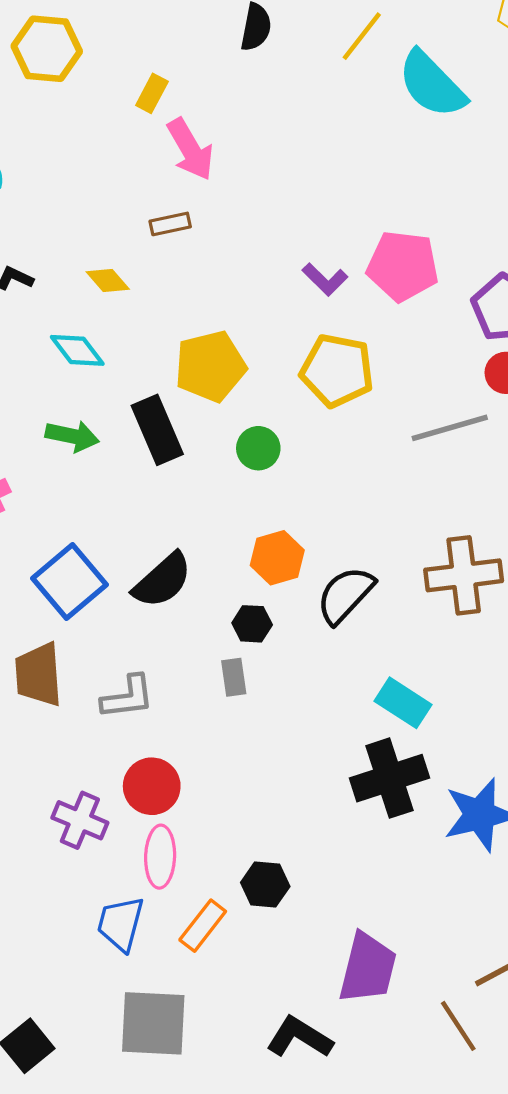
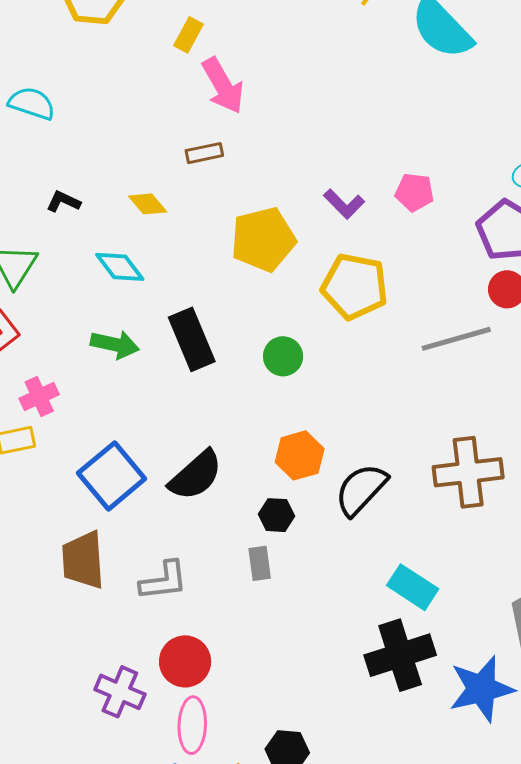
pink pentagon: (403, 266) -> (414, 192), size x0.6
yellow pentagon: (210, 366) -> (263, 239), moved

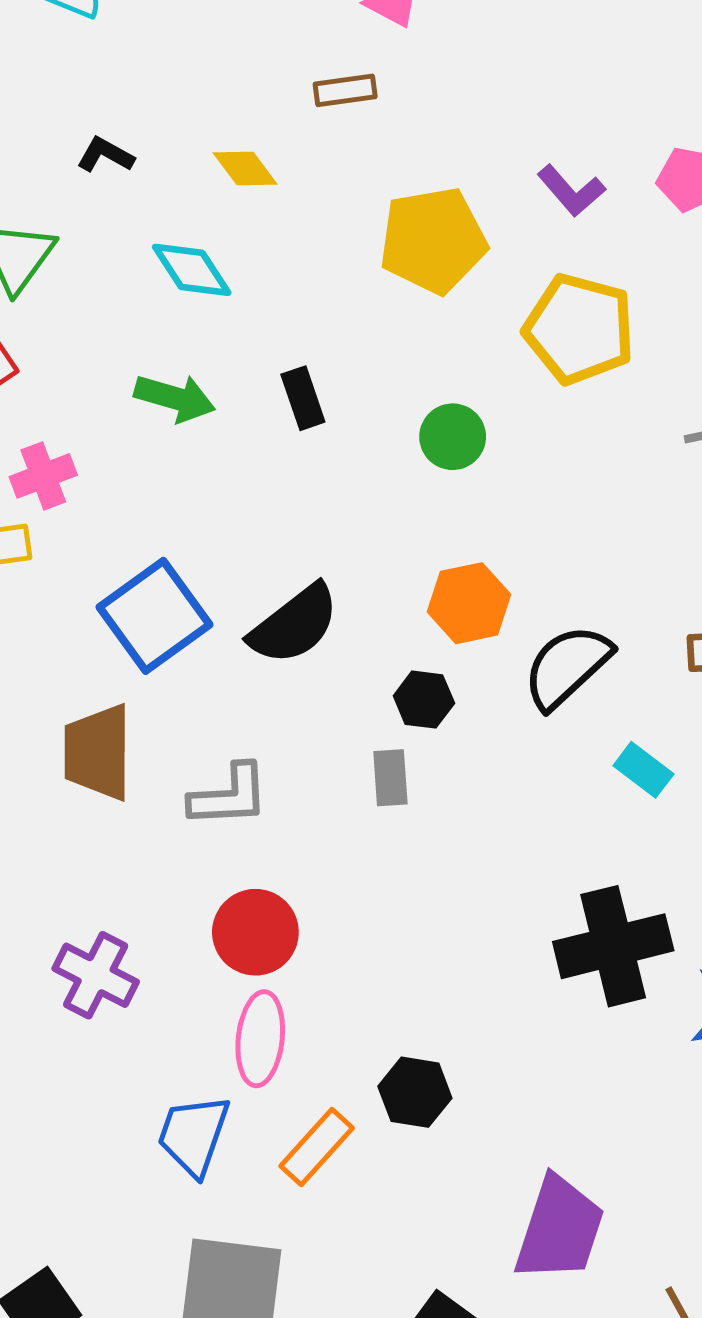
black rectangle: (192, 339) -> (303, 398), size x0.6
cyan rectangle: (413, 587) -> (643, 770), moved, size x0.7
purple cross: (120, 692) -> (96, 975), moved

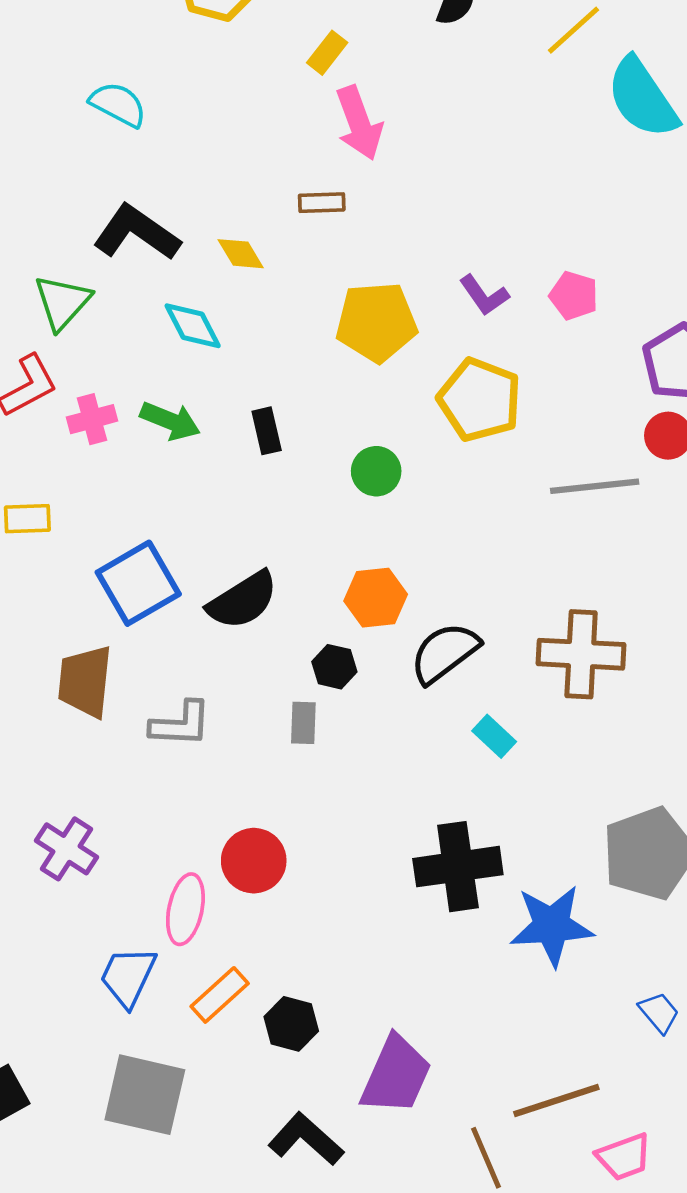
black L-shape: (105, 155) -> (137, 233), size x2.0
pink cross: (43, 476) -> (92, 419), moved
red circle: (255, 932) -> (254, 861), moved
black hexagon: (415, 1092) -> (291, 1024), moved

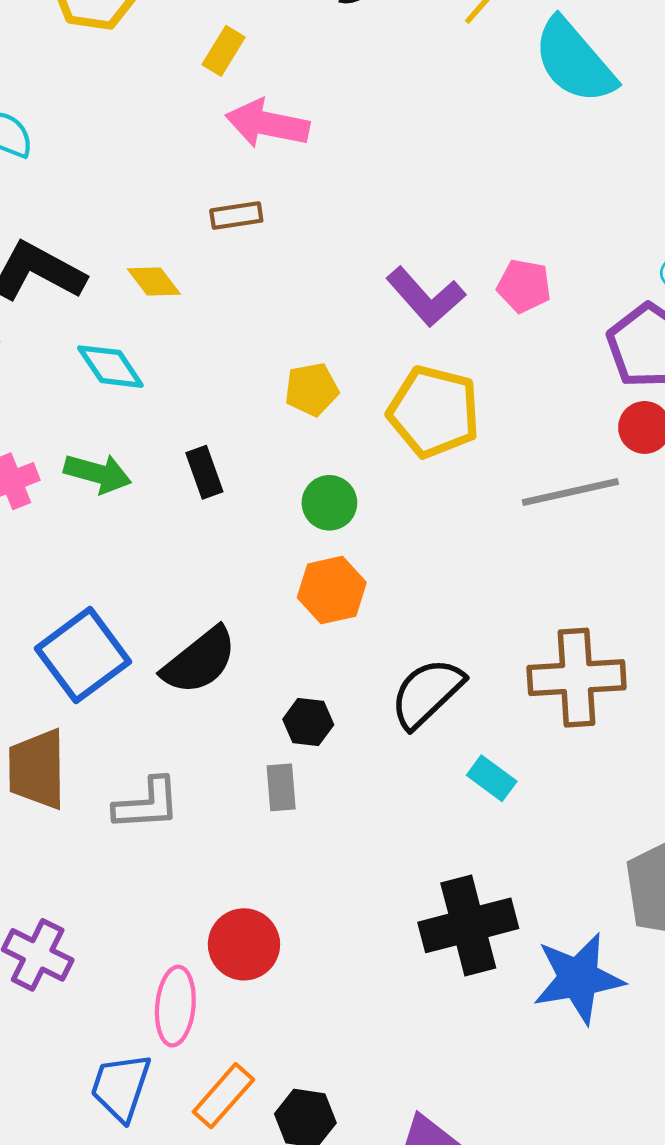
pink arrow: (359, 123) -> (267, 124), turned 128
purple L-shape: (484, 295) -> (426, 297), size x1.4
yellow pentagon: (376, 322) -> (312, 389), moved, size x0.6
orange hexagon: (376, 598) -> (332, 590), moved

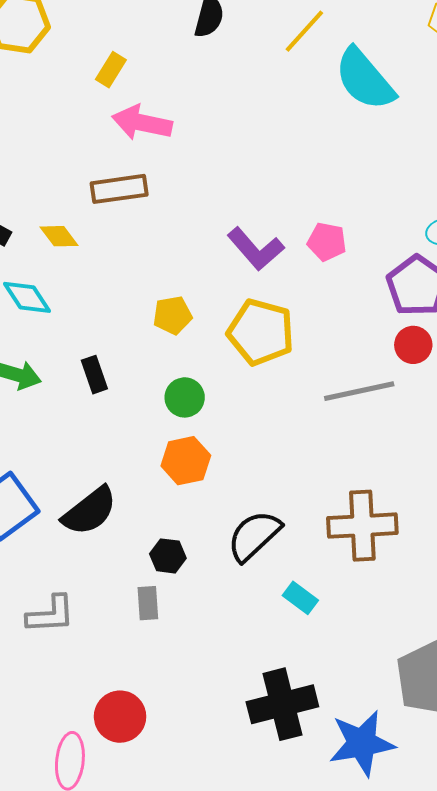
brown rectangle: (236, 216) -> (119, 189), size x1.5

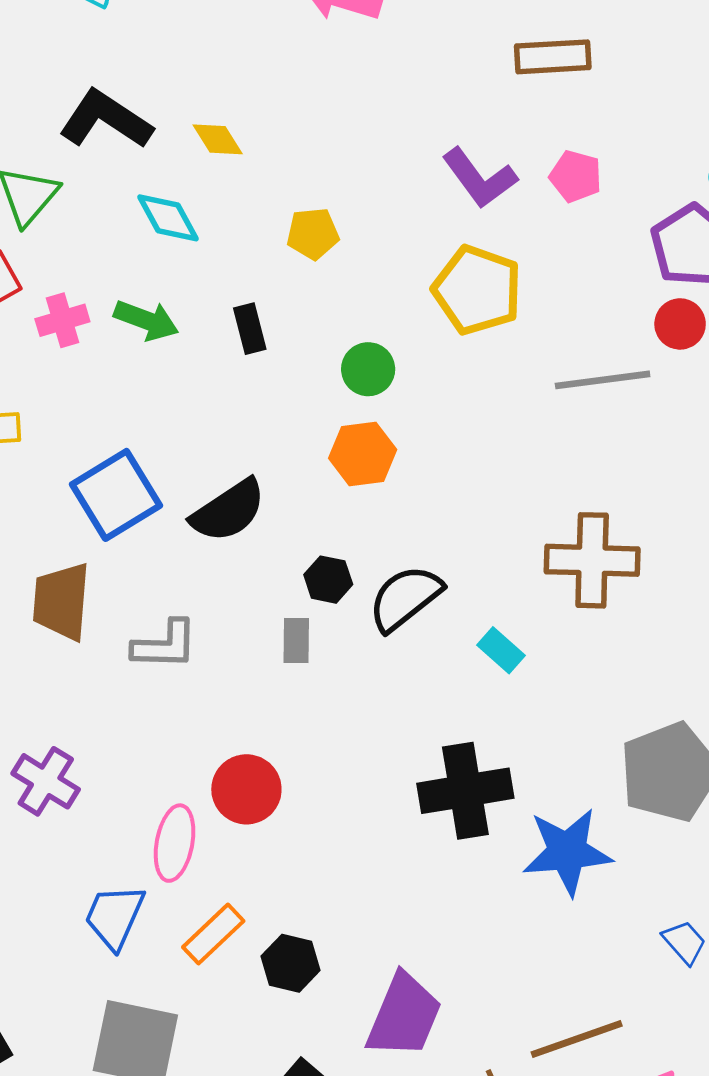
brown rectangle: (119, 189) -> (553, 57), moved
yellow pentagon: (172, 315) -> (313, 234), moved
black semicircle: (254, 536) -> (405, 598), moved

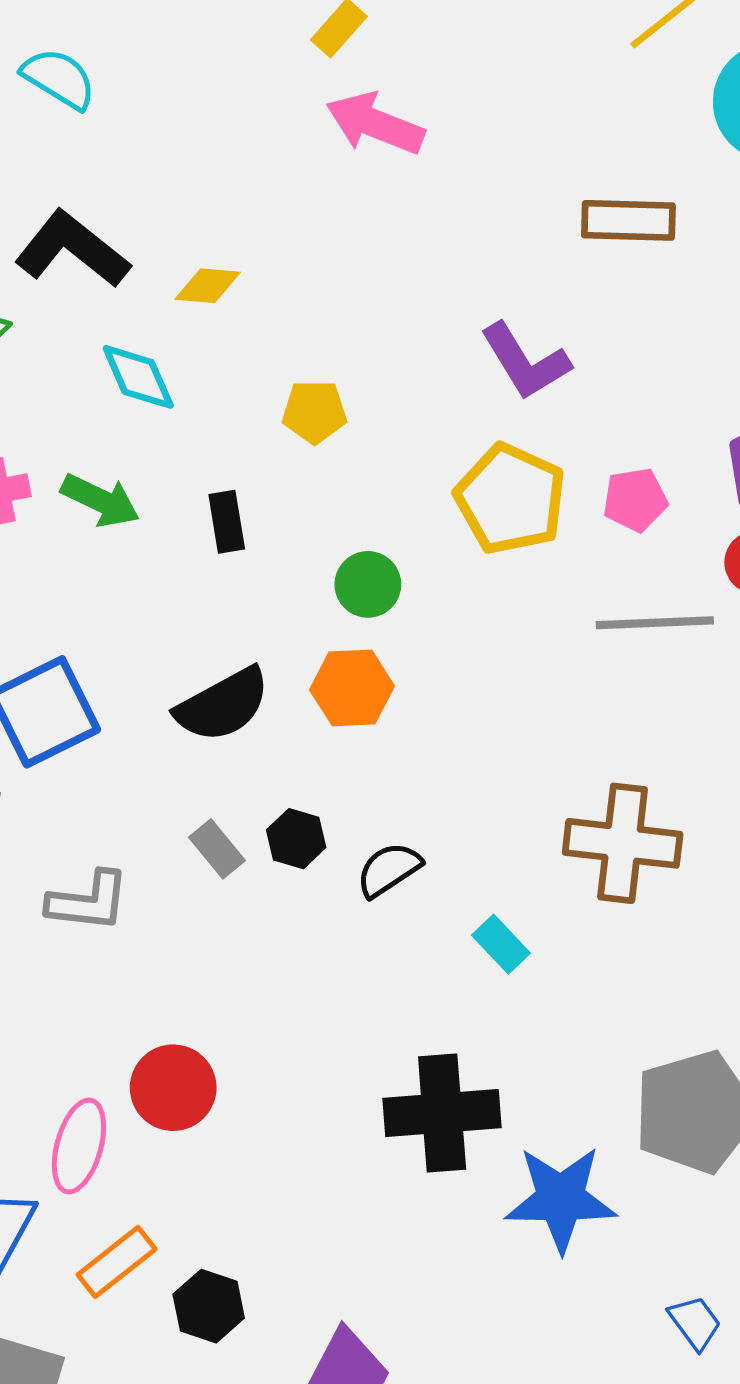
yellow diamond: (218, 139) -> (208, 286), turned -58
pink pentagon: (576, 176) -> (635, 500), moved, turned -30
black semicircle: (228, 511) -> (223, 705), moved
black semicircle: (405, 598) -> (389, 870), size x0.7
gray rectangle: (296, 641) -> (217, 849), moved, turned -45

